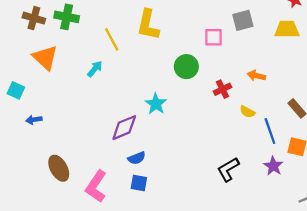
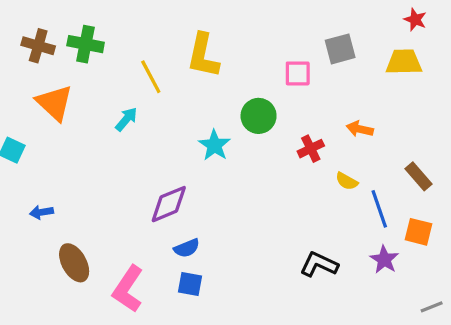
cyan star: (156, 104) -> (214, 145), moved
blue arrow: (34, 120) -> (41, 212), moved
black L-shape: (228, 169) -> (319, 264), turned 55

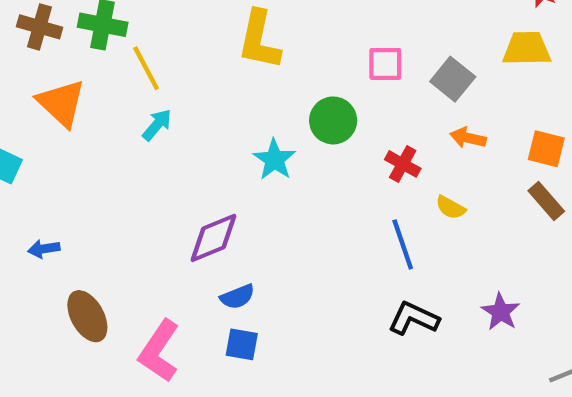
gray square: (340, 49) -> (453, 79), moved, turned -36
yellow line: (151, 77) -> (146, 68), moved
red cross: (311, 149) -> (403, 164), turned -35
blue line: (379, 209) -> (403, 244), moved
orange square: (419, 232) -> (546, 149), moved

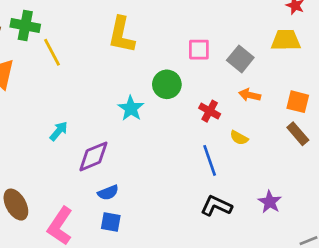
cyan arrow: (157, 125) -> (59, 131), moved

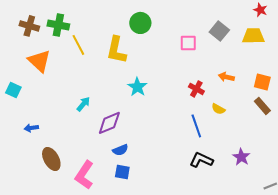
yellow L-shape: (121, 35) -> (116, 50), moved
gray square: (240, 59) -> (219, 31), moved
green circle: (167, 84) -> (140, 23), moved

